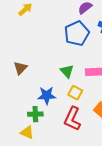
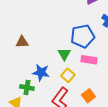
blue pentagon: (77, 33) -> (83, 36), moved
brown triangle: (20, 68) -> (22, 42), turned 32

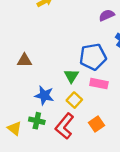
green cross: (27, 87) -> (37, 121), moved

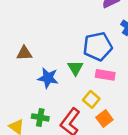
blue star: (44, 95) -> (48, 78), moved
yellow square: (74, 100) -> (91, 99), moved

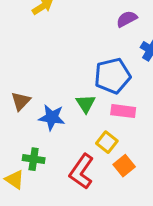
brown triangle: (24, 53) -> (21, 101), moved, turned -42
green cross: (40, 117) -> (34, 159), moved

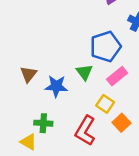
pink rectangle: (123, 111) -> (117, 76), turned -42

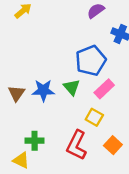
blue star: (56, 86) -> (43, 90), moved
orange square: (121, 123) -> (113, 145), moved

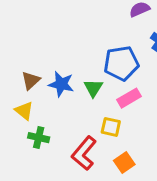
yellow square: (94, 117) -> (111, 127), turned -30
yellow triangle: (21, 160) -> (24, 111), moved

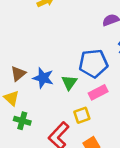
yellow square: (111, 127) -> (82, 115), turned -35

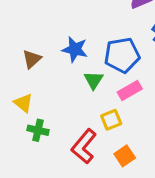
brown triangle: (18, 74) -> (32, 59), moved
blue star: (43, 78) -> (75, 49), moved

